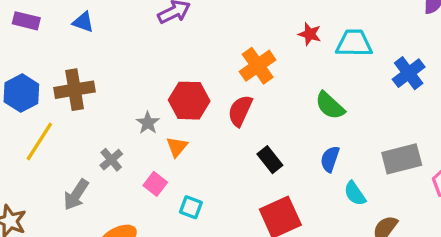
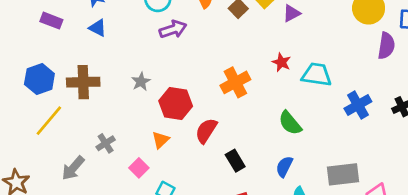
red semicircle: (240, 111) -> (206, 131), moved
gray star: (148, 123) -> (141, 82), moved

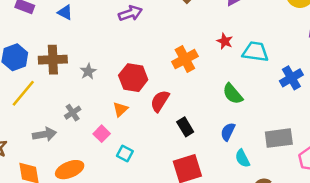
gray star: (141, 82) -> (88, 71), moved
gray arrow: (73, 168) -> (45, 134), turned -140

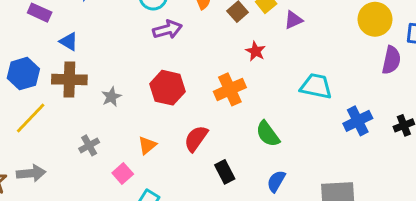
blue triangle: (65, 12) -> (69, 42), moved
red star: (225, 41) -> (255, 51), moved
red hexagon: (133, 78) -> (167, 88), moved
green semicircle: (233, 94) -> (268, 134), moved
gray arrow: (45, 134) -> (31, 173), moved

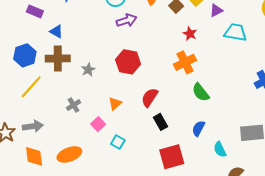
cyan trapezoid: (316, 86) -> (236, 32), moved
orange cross: (230, 89) -> (185, 62), moved
black rectangle: (225, 172) -> (161, 122), moved
blue semicircle: (276, 181) -> (198, 128), moved

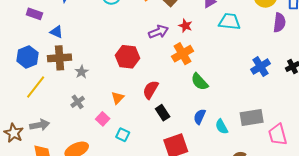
purple arrow: (127, 20) -> (158, 32), moved
gray star: (88, 70) -> (82, 72), moved
cyan semicircle: (220, 149) -> (222, 127), moved

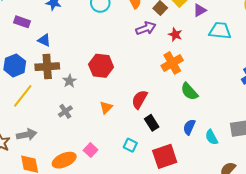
purple arrow: (158, 32) -> (146, 28), moved
red hexagon: (128, 57) -> (101, 66), moved
pink square: (103, 119) -> (91, 150), moved
cyan square: (123, 135) -> (130, 145), moved

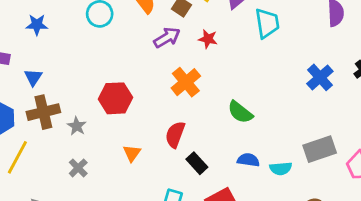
cyan trapezoid: (220, 31) -> (267, 23), turned 85
blue triangle: (44, 40) -> (33, 77), turned 48
orange cross: (172, 63) -> (186, 82), moved
blue semicircle: (189, 127) -> (248, 160), turned 84
cyan semicircle: (212, 137) -> (281, 168), turned -56

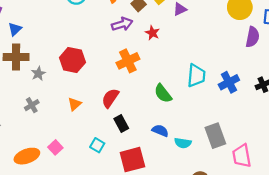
cyan trapezoid: (267, 23) -> (196, 76), moved
gray rectangle: (320, 149) -> (215, 136), turned 75

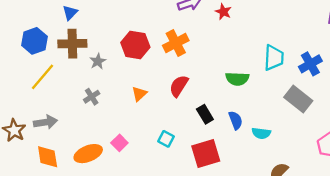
orange cross: (128, 61) -> (176, 43), moved
green semicircle: (163, 93) -> (237, 79), turned -48
black rectangle: (121, 123) -> (205, 114), moved
blue semicircle: (160, 131) -> (236, 120), turned 49
gray rectangle: (215, 136) -> (298, 99), moved, turned -30

